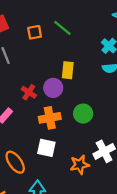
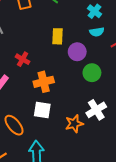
purple circle: (53, 88) -> (77, 52), moved
green circle: (83, 114) -> (92, 73), moved

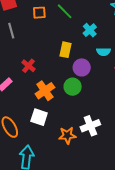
cyan cross: (95, 11) -> (90, 30), moved
green circle: (92, 73) -> (73, 87), moved
orange cross: (44, 82) -> (45, 91), turned -30

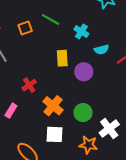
red cross: (29, 66) -> (29, 85), turned 32
green circle: (73, 87) -> (83, 113), moved
orange star: (67, 135) -> (88, 145), turned 30

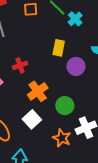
cyan cross: (81, 31) -> (75, 19), moved
white square: (55, 134) -> (32, 119), turned 30

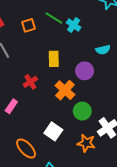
yellow rectangle: (59, 48) -> (54, 59), moved
orange cross: (38, 91) -> (65, 90), moved

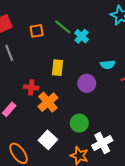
red cross: (30, 82) -> (31, 87), turned 32
orange cross: (65, 90) -> (48, 102), moved

